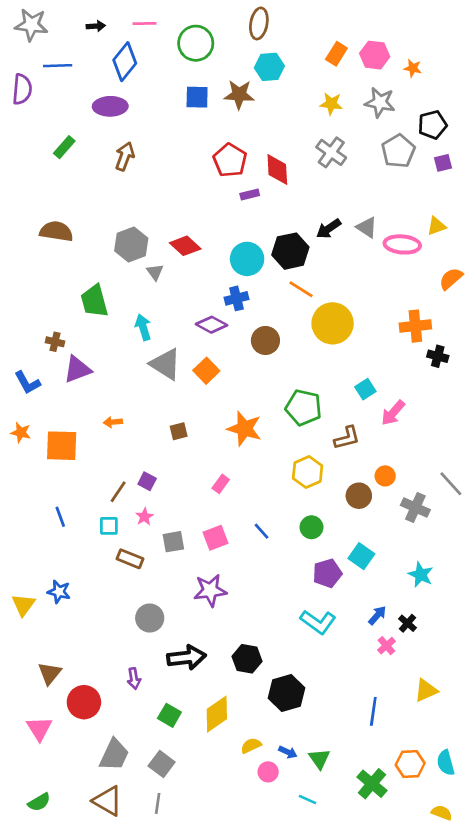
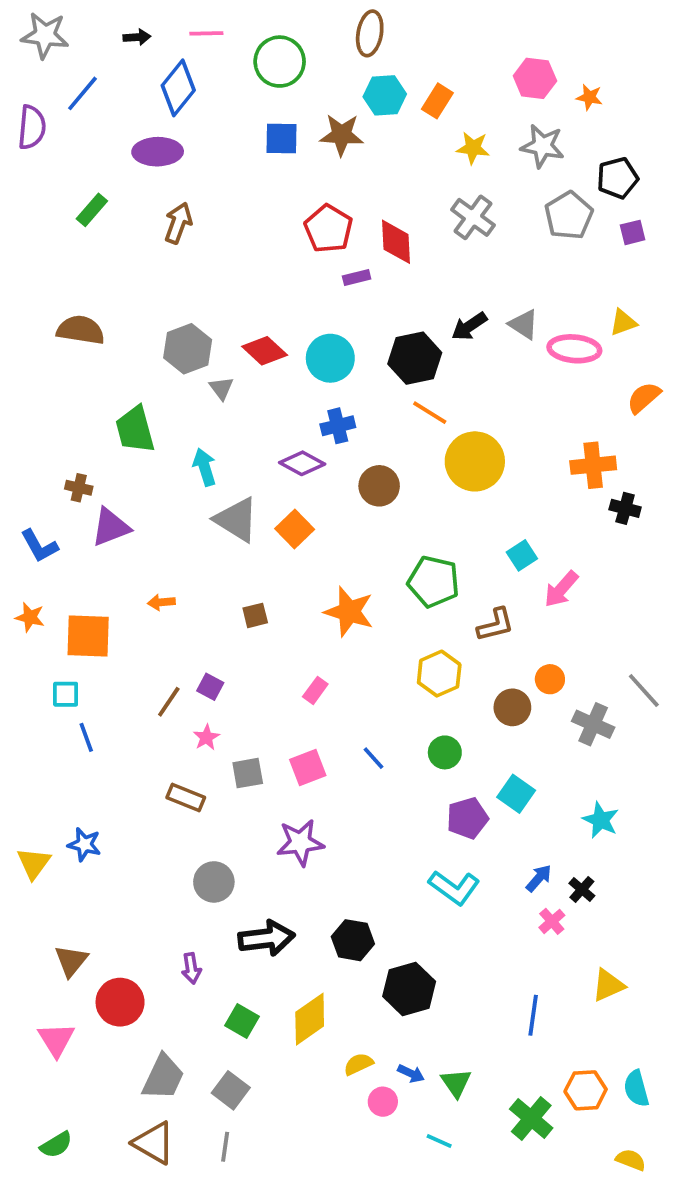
orange rectangle: (336, 54) -> (437, 101), moved
blue line: (58, 66) -> (82, 93), turned -48
cyan circle: (247, 259) -> (330, 358), moved
cyan square: (109, 526) -> (66, 694), moved

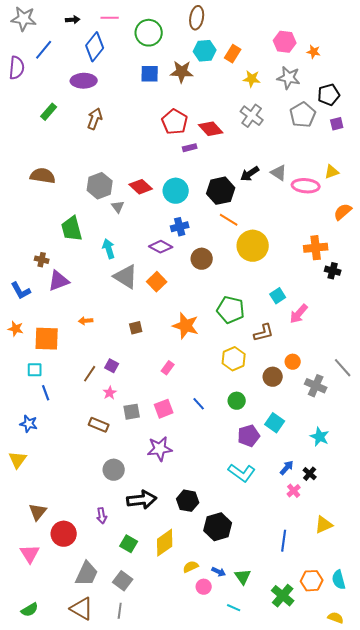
red diamond: (396, 242) -> (211, 129), turned -40
blue star: (84, 844) -> (29, 424), moved

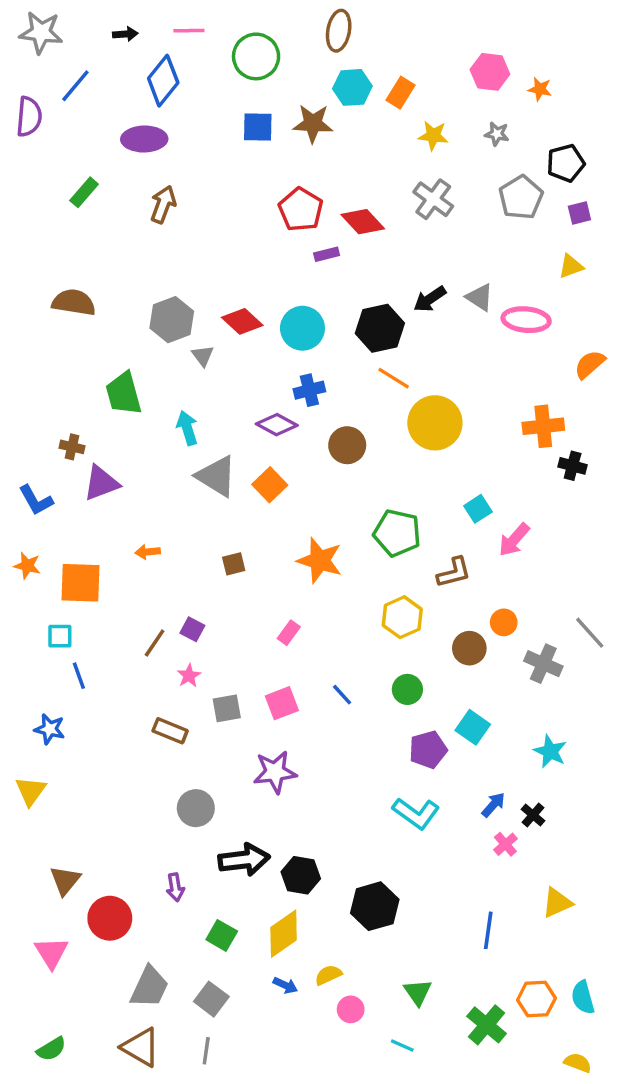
gray star: (289, 78) -> (497, 134), size x0.6
yellow triangle: (332, 172) -> (571, 266), moved
black hexagon: (188, 501) -> (301, 875), moved
blue arrow: (219, 572) -> (285, 985), moved

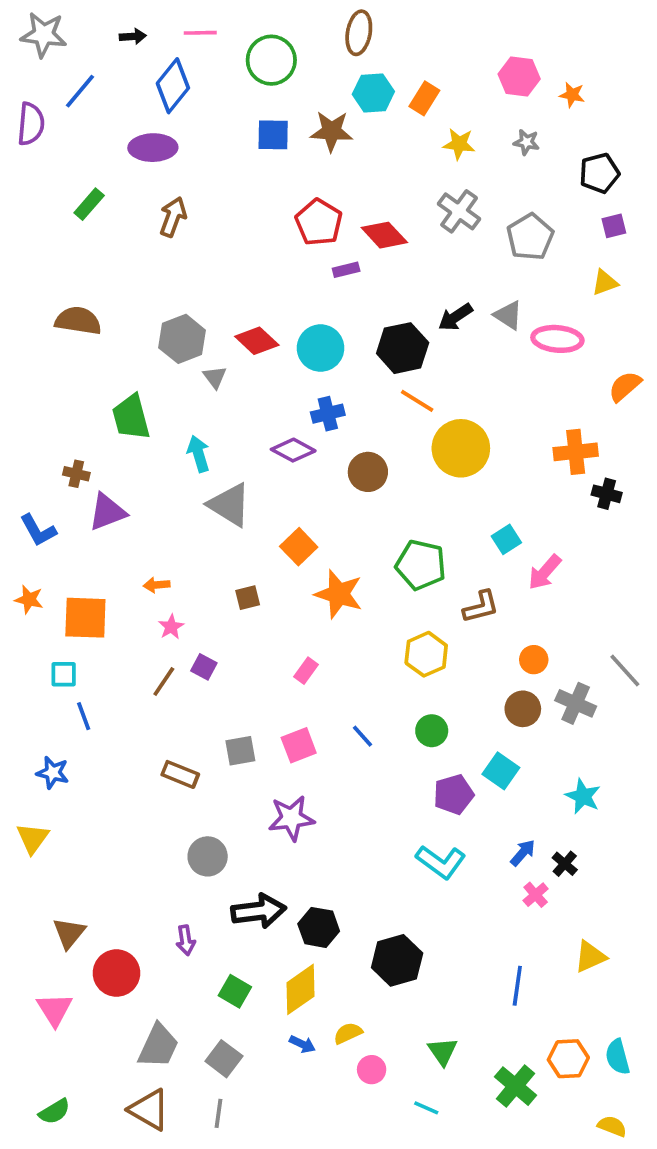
gray pentagon: (521, 197) -> (530, 237), moved
orange square: (270, 485) -> (299, 547), moved
brown circle: (469, 648) -> (523, 709), moved
pink star: (189, 676) -> (171, 627), moved

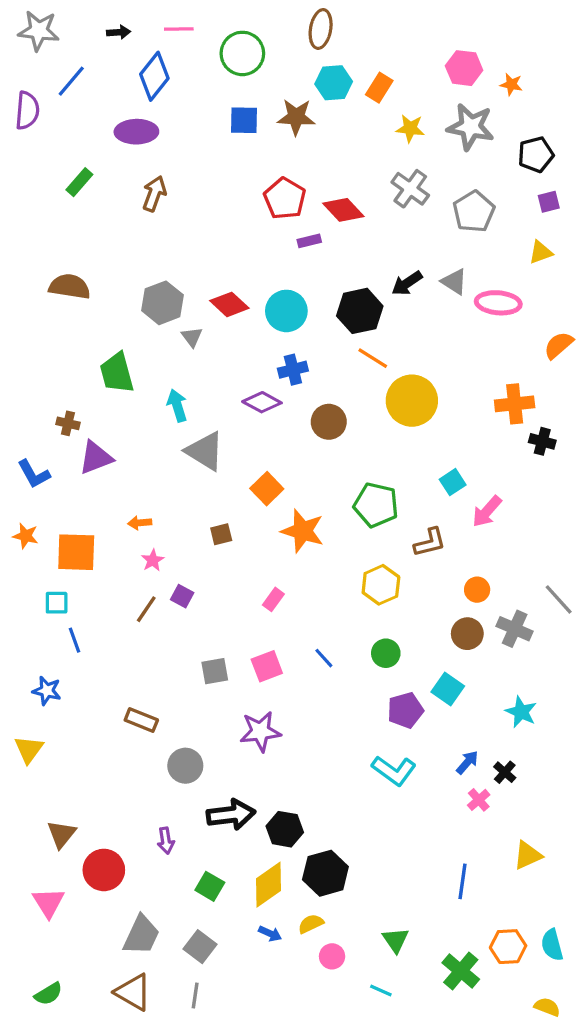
gray star: (526, 142) -> (471, 127), size x2.0
brown rectangle: (180, 774) -> (141, 720), moved
black hexagon: (397, 960) -> (325, 873), moved

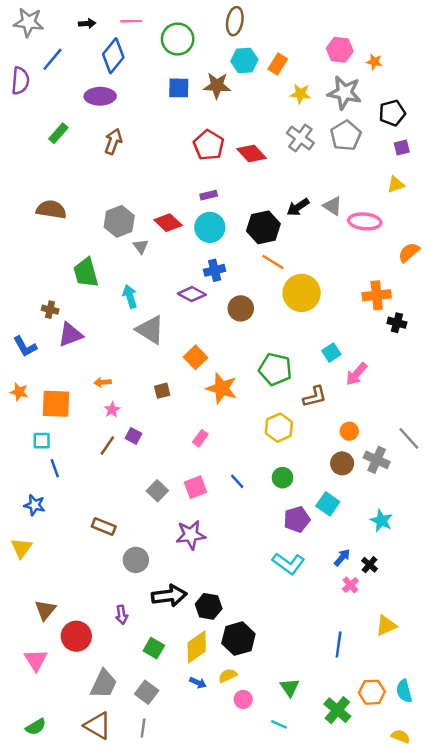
gray pentagon: (474, 212) -> (346, 136), moved
purple rectangle: (309, 241) -> (209, 195), moved
gray square: (215, 671) -> (157, 491), turned -36

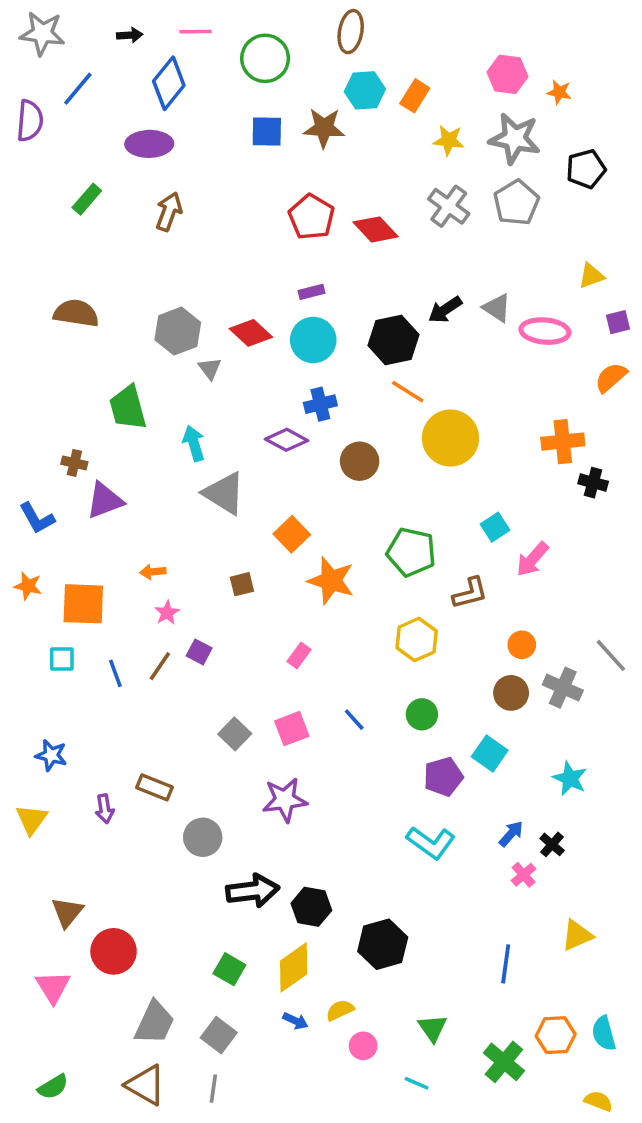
purple square: (402, 147) -> (618, 322), moved
blue line: (55, 468) -> (115, 673), moved
purple arrow: (122, 615) -> (105, 809), moved
black hexagon: (238, 639) -> (383, 944), moved

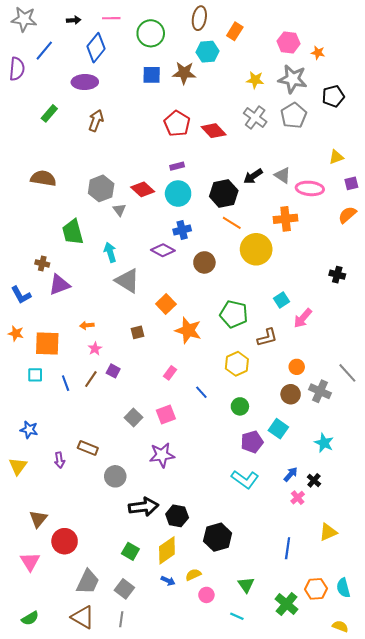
orange rectangle: (415, 96) -> (235, 31), moved
orange cross: (563, 442) -> (286, 219), moved
blue line: (354, 720) -> (201, 392), moved

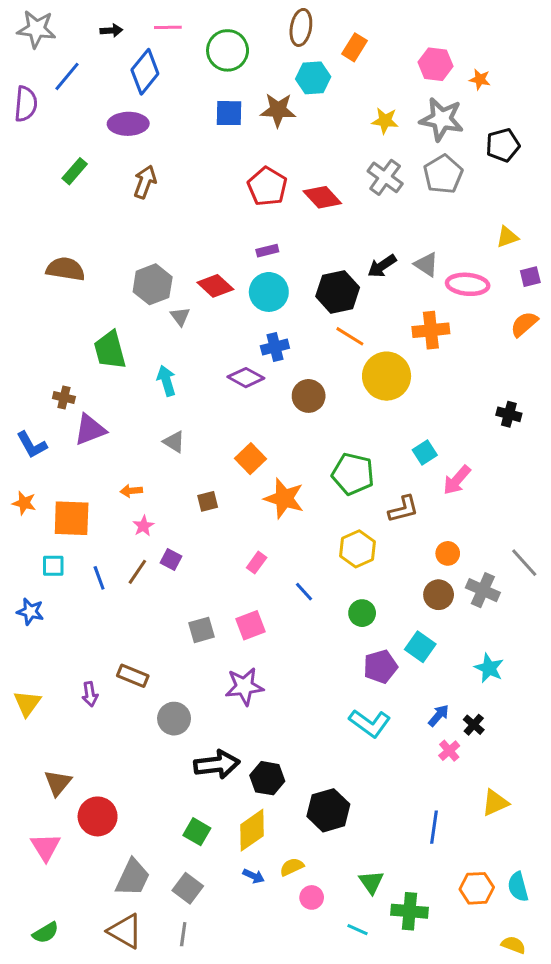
gray triangle: (127, 281) -> (174, 442), moved, size x0.6
gray square: (133, 418) -> (202, 630), turned 30
blue star: (29, 430) -> (30, 612), moved
green cross: (287, 604) -> (409, 911), moved, turned -35

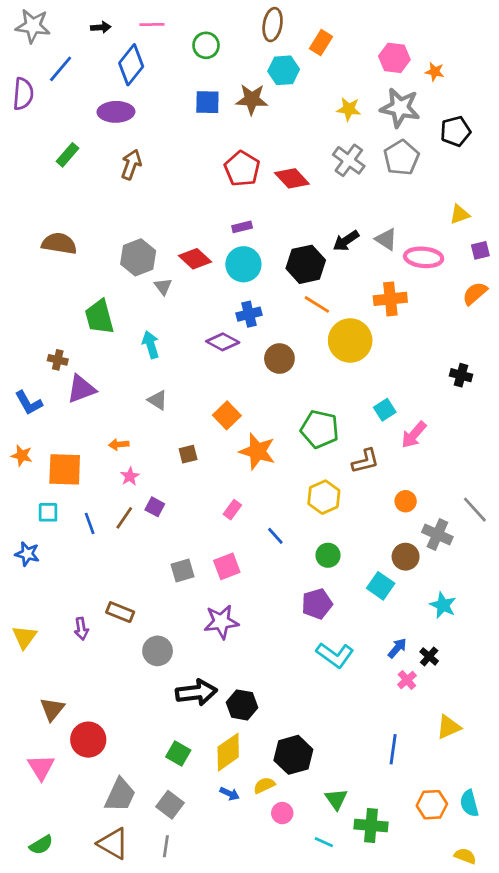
green circle: (228, 50) -> (206, 45), size x0.7
brown circle: (439, 595) -> (406, 557), moved
purple pentagon: (380, 667) -> (317, 604), moved
black hexagon: (328, 810) -> (293, 755), moved

